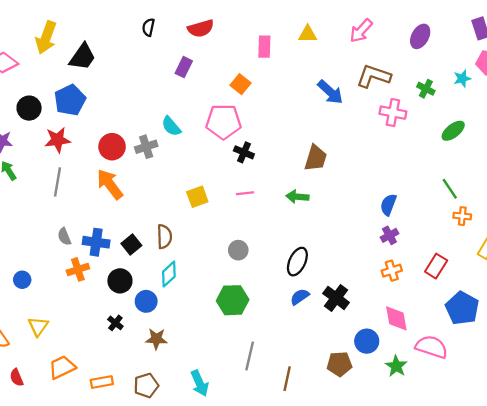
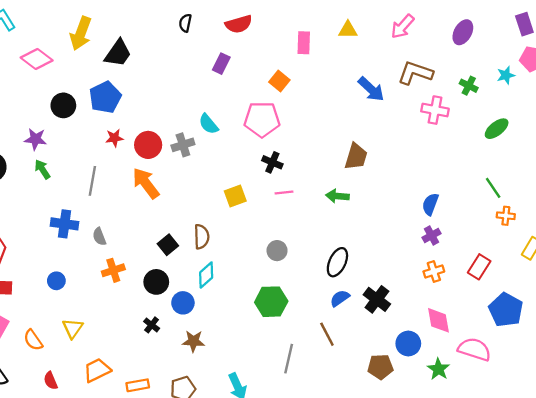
red star: (57, 140) -> (114, 138), moved, size x0.7
black cross: (244, 152) -> (272, 162), moved
blue cross: (96, 242) -> (64, 224), moved
brown line: (287, 379) -> (327, 334), moved, turned -40

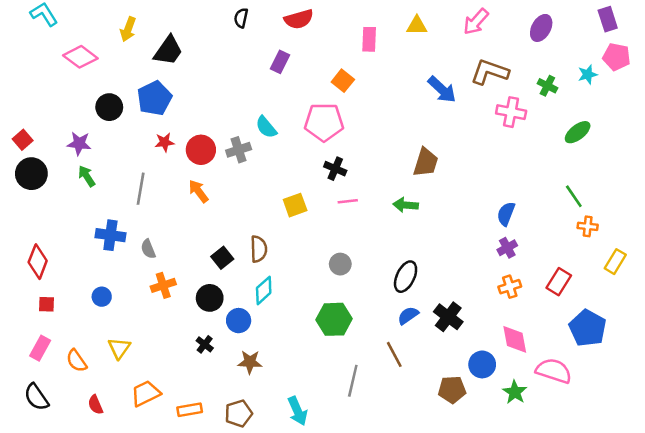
yellow arrow: (81, 33) -> (128, 29), size x0.7
orange arrow: (146, 183) -> (198, 191), size x0.7

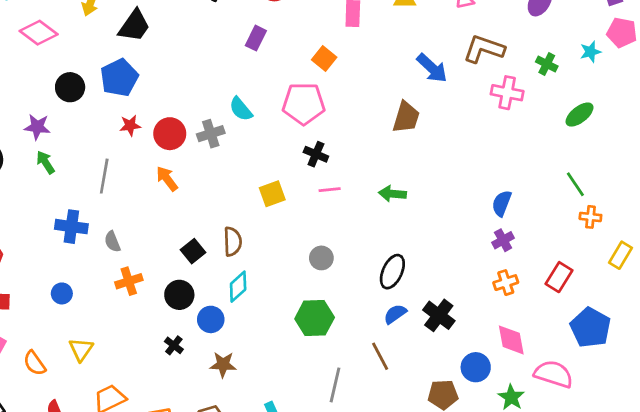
brown trapezoid: (426, 162) -> (406, 117), moved

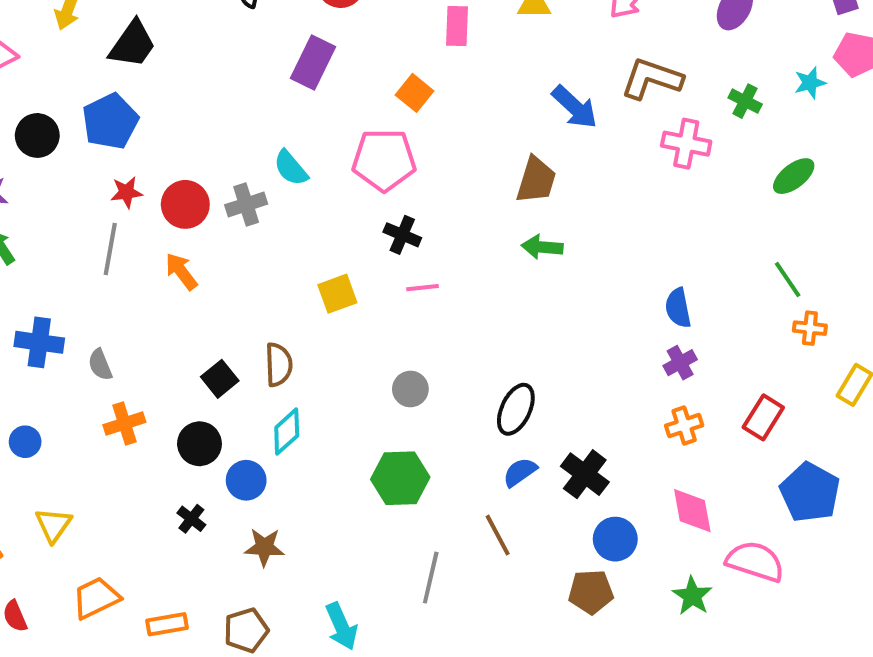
purple rectangle: (256, 38) -> (313, 62), size x1.4
gray line: (104, 176) -> (110, 249), moved
green arrow: (392, 194) -> (542, 247), moved
blue semicircle: (502, 203) -> (678, 308), turned -32
blue circle: (476, 367) -> (615, 539), moved

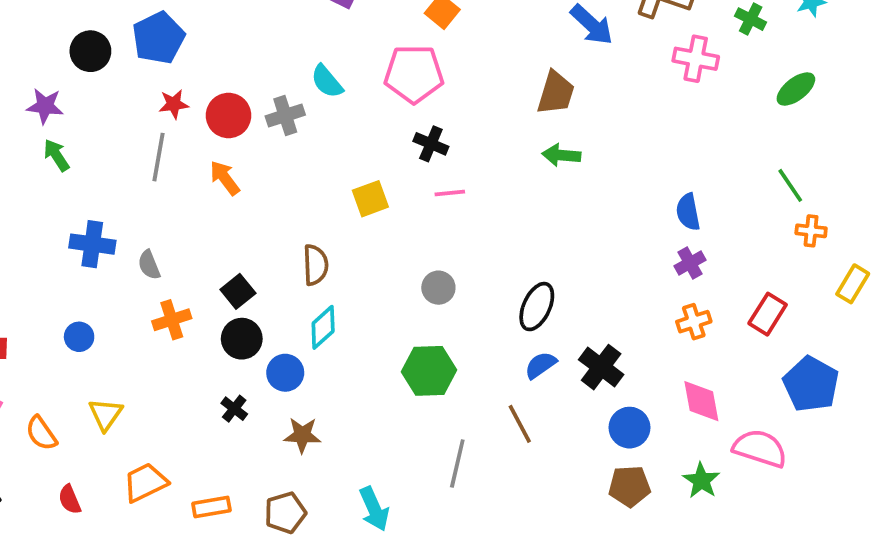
black square: (220, 379) -> (238, 291), moved
brown pentagon: (591, 592) -> (629, 486), moved

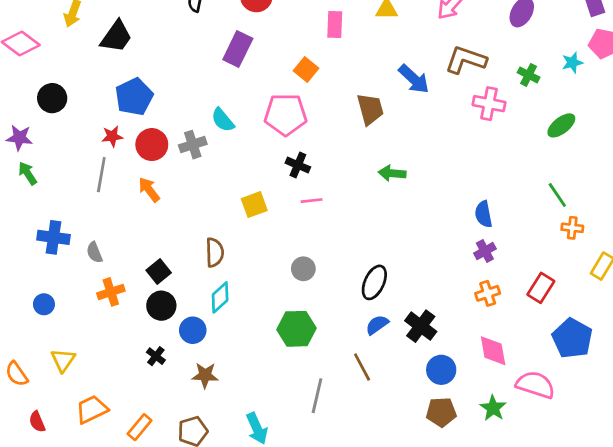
blue pentagon: (159, 38) -> (134, 97), moved
brown trapezoid: (556, 93) -> (370, 109), moved, turned -32
orange rectangle: (211, 507) -> (140, 427), turned -40

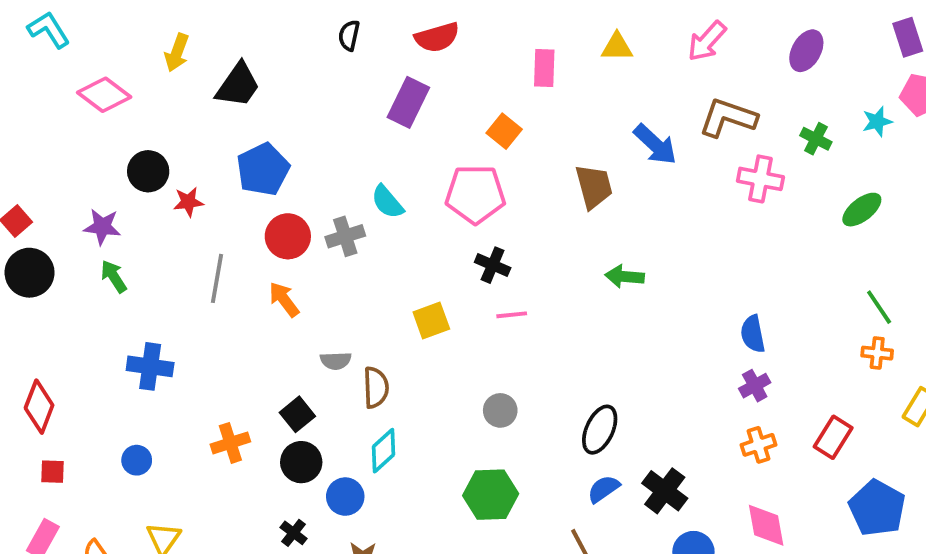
red star: (112, 136) -> (188, 202), moved
green line: (557, 195) -> (879, 307), moved
gray semicircle: (94, 252) -> (336, 361), moved, turned -70

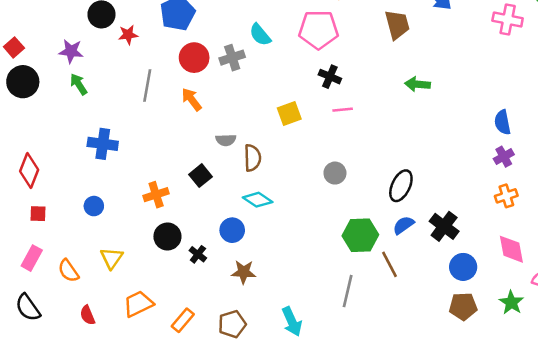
cyan diamond: (383, 451) -> (258, 200), turned 76
black circle: (301, 462) -> (167, 237), moved
green hexagon: (491, 495) -> (360, 235), moved

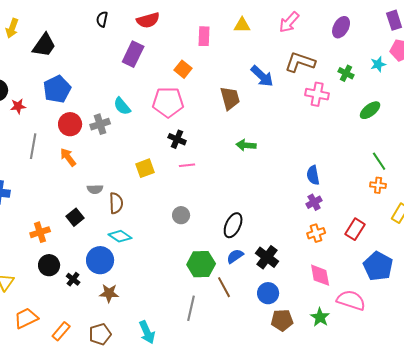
blue circle: (232, 230) -> (100, 260), size x1.4
blue circle: (463, 267) -> (268, 293), moved

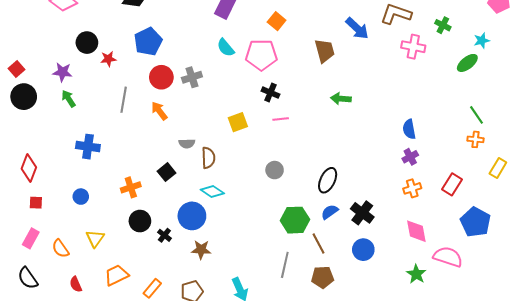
cyan star: (378, 64) -> (482, 41), moved
cyan semicircle: (122, 106) -> (226, 48), moved
brown pentagon: (282, 320) -> (323, 277), moved

